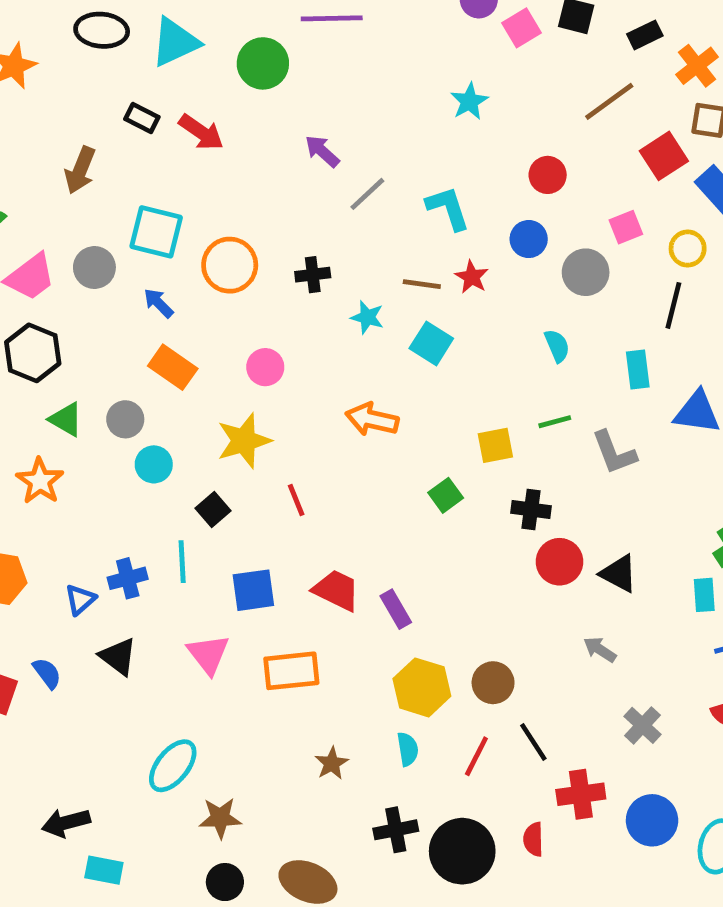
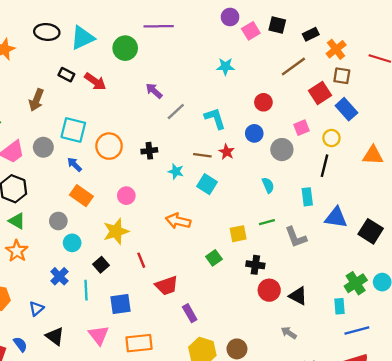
cyan star: (469, 101) -> (225, 67), turned 30
green triangle: (66, 419) -> (17, 221), moved
blue cross: (128, 578) -> (59, 276), moved, turned -30
red trapezoid: (336, 590) -> (167, 286), moved, turned 135

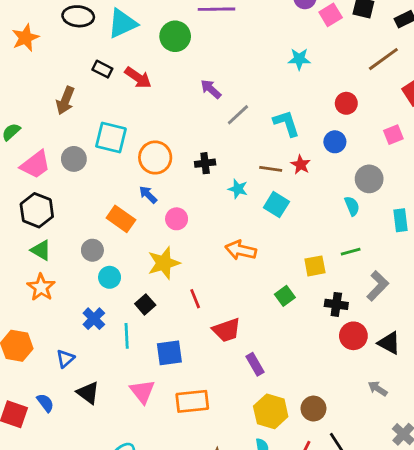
gray circle: (282, 150) -> (369, 179), moved
blue arrow: (74, 165) -> (148, 195), moved
gray L-shape: (296, 237) -> (378, 286), moved, turned -115

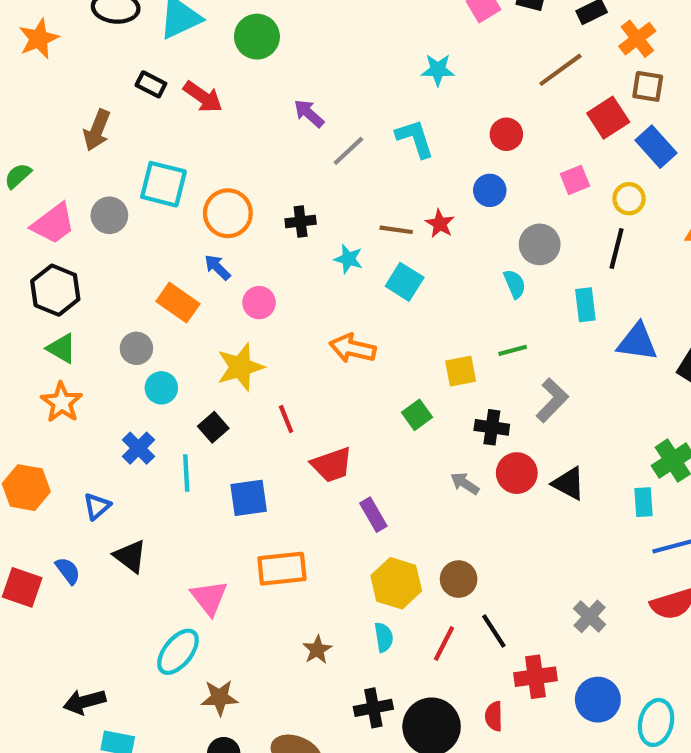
cyan L-shape: (286, 123) -> (415, 138), moved
gray arrow: (378, 389) -> (465, 483), moved
pink triangle: (142, 391) -> (209, 598), moved

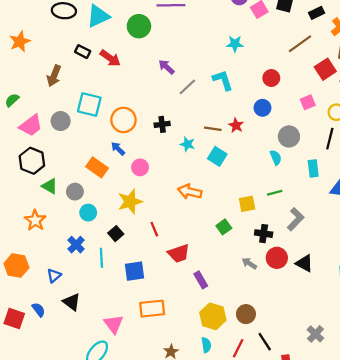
orange star: (39, 39) -> (20, 42), moved
green triangle: (62, 348) -> (50, 186), moved

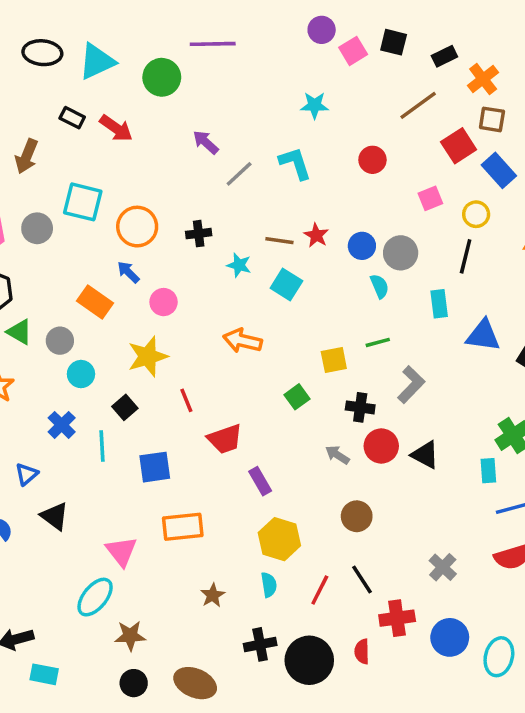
blue circle: (262, 108) -> (362, 246), moved
brown circle: (246, 314) -> (357, 516), moved

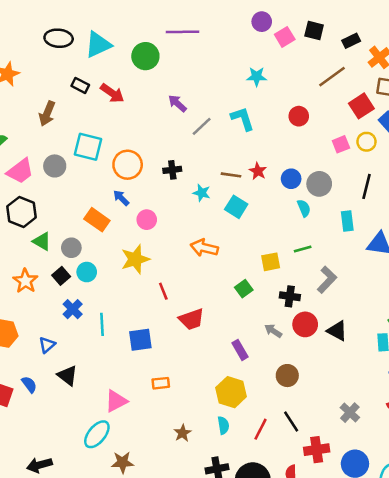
yellow circle: (476, 214) -> (366, 142), moved
black square: (125, 407) -> (61, 276), moved
purple rectangle: (260, 481) -> (240, 350), moved
orange rectangle: (183, 527) -> (161, 383), size x0.6
pink triangle: (121, 551) -> (116, 401), turned 40

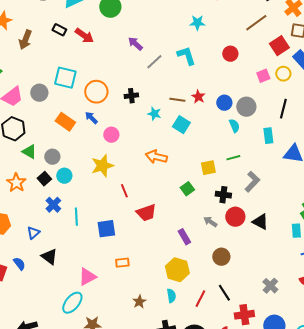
brown arrow: (47, 114) -> (25, 40), moved
orange rectangle: (97, 220) -> (65, 122), moved

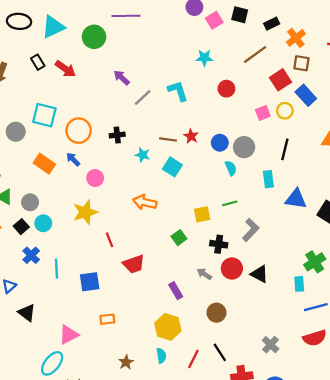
cyan star: (197, 23) -> (204, 58), moved
black rectangle: (59, 30) -> (38, 62), turned 32

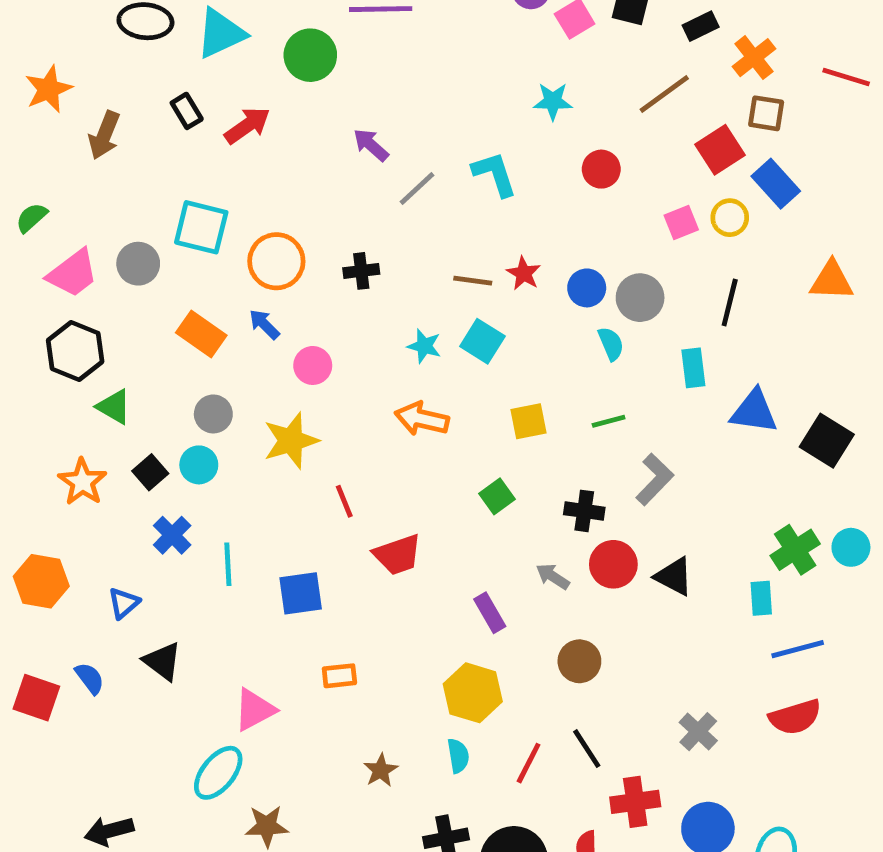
red arrow: (65, 69) -> (247, 125), turned -70
cyan star: (143, 155) -> (424, 346), moved
gray circle: (30, 202) -> (213, 414), moved
yellow square: (202, 214) -> (529, 421), moved

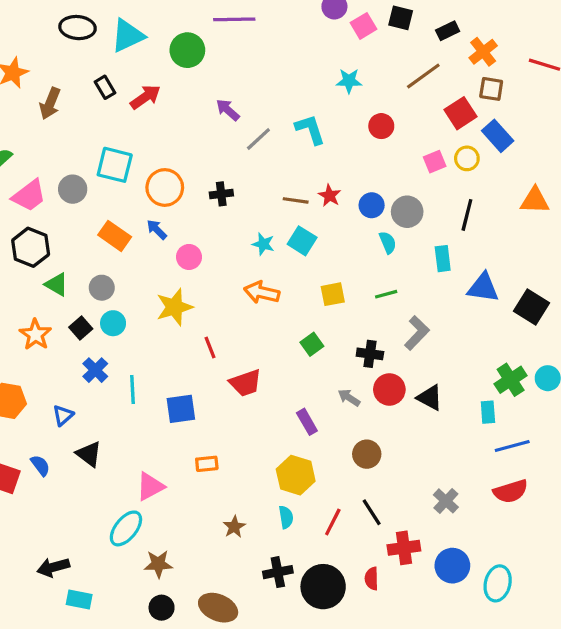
gray circle: (213, 414) -> (102, 288), moved

